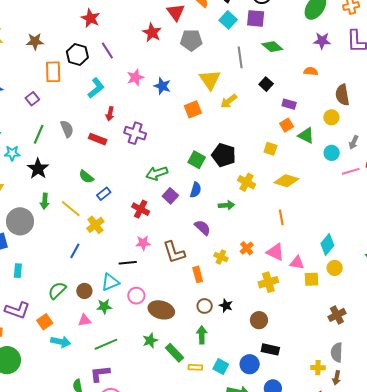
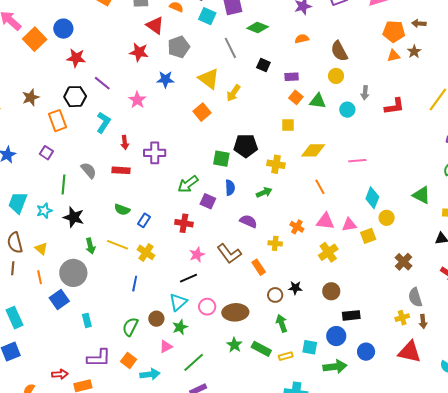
blue star: (162, 86) -> (165, 79), moved
pink line: (351, 171) -> (357, 161), moved, turned 30

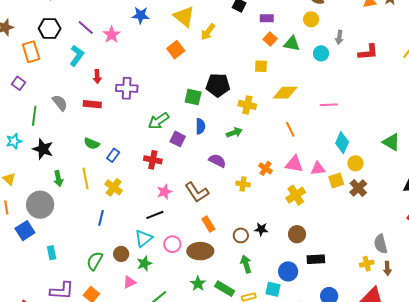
purple line: (102, 83) -> (86, 27), moved
yellow line: (117, 245) -> (85, 178), turned 55
brown cross: (404, 262) -> (358, 188), moved
orange rectangle: (259, 267) -> (208, 224), moved
blue circle: (336, 336) -> (288, 271), moved

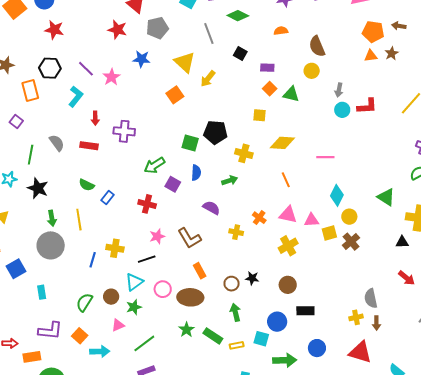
cyan circle: (321, 53) -> (342, 110), moved
yellow cross: (114, 187) -> (115, 248), moved, turned -30
gray circle: (40, 205) -> (51, 245), moved

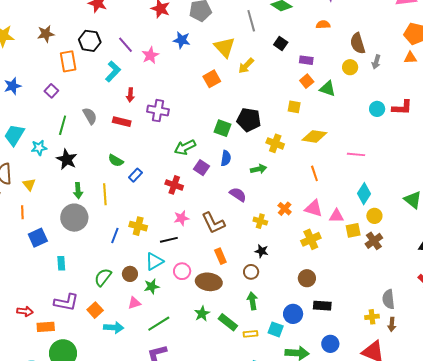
gray arrow: (339, 90) -> (376, 62), moved
black star: (252, 278) -> (262, 251), moved

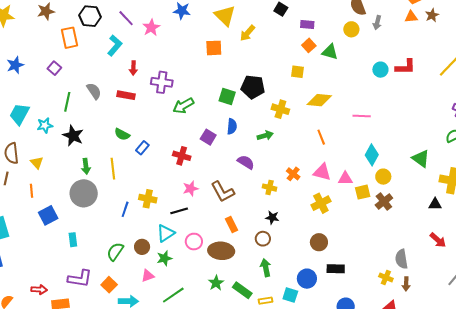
orange square: (212, 79) -> (214, 48), turned 30
green arrow: (185, 147) -> (183, 106), moved
yellow cross: (372, 317) -> (386, 277), turned 32

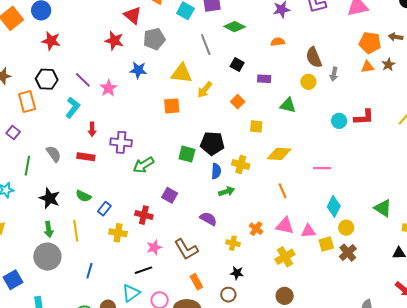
yellow triangle: (225, 16) -> (182, 73), turned -35
orange square: (309, 45) -> (238, 102), moved
blue semicircle: (232, 126) -> (216, 171), moved
black star: (73, 136) -> (50, 198), moved
yellow cross: (148, 199) -> (118, 233), moved

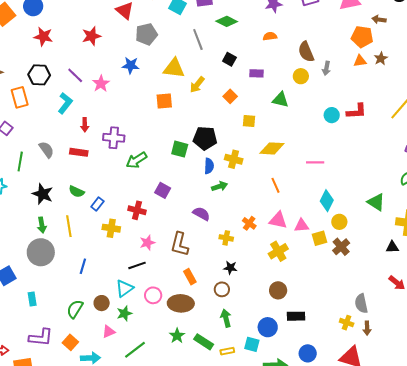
brown arrow: (396, 37) -> (379, 19), moved
red star: (114, 41) -> (91, 36), moved, turned -30
brown L-shape: (186, 249) -> (180, 244), turned 45

